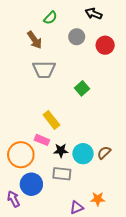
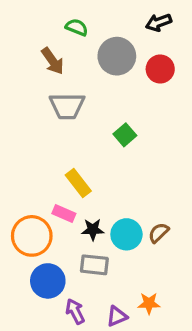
black arrow: (94, 14) -> (159, 22), moved, turned -42
green semicircle: (50, 18) -> (77, 27), turned -112
gray circle: (77, 37) -> (117, 56), size x1.5
purple arrow: (13, 199) -> (75, 311), moved

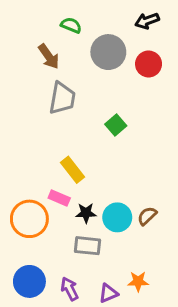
gray trapezoid: (67, 106) -> (62, 98), turned -80
blue circle: (48, 281) -> (29, 281), moved

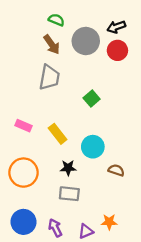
black arrow: (147, 21) -> (116, 27), moved
brown arrow: (49, 57) -> (52, 45), moved
pink rectangle: (59, 198) -> (23, 126), moved
brown semicircle: (147, 216) -> (116, 170), turned 63
cyan circle: (117, 217) -> (93, 147), moved

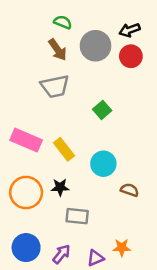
gray trapezoid: (49, 77) -> (55, 86), turned 68
pink rectangle: (23, 126) -> (26, 140), size x1.6
black star: (68, 168) -> (60, 187), moved
purple arrow: (55, 228) -> (61, 254), turned 66

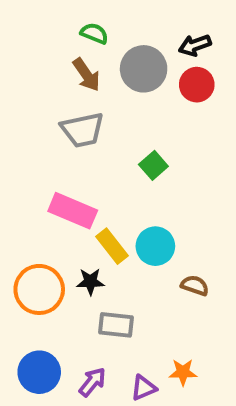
pink rectangle: (26, 140) -> (73, 211), moved
yellow rectangle: (64, 149) -> (112, 246), moved

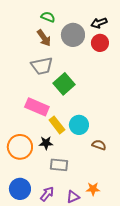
green square: (153, 165) -> (64, 84), moved, size x1.5

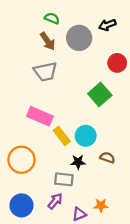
red circle: (100, 43) -> (117, 63), moved
green square: (64, 84) -> (100, 94), moved
black star: (46, 143) -> (78, 162), moved
purple arrow: (47, 194) -> (55, 201), moved

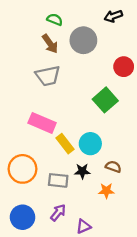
black arrow: (107, 25) -> (113, 16), moved
gray rectangle: (64, 179) -> (58, 180), moved
orange star: (101, 205) -> (106, 191), moved

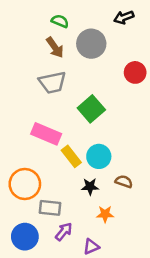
green square: (105, 100) -> (91, 109), moved
gray rectangle: (58, 180) -> (50, 208), moved
orange star: (106, 191) -> (105, 214), moved

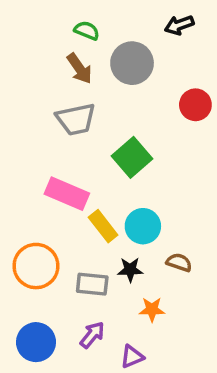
gray rectangle: (50, 208) -> (92, 284), moved

